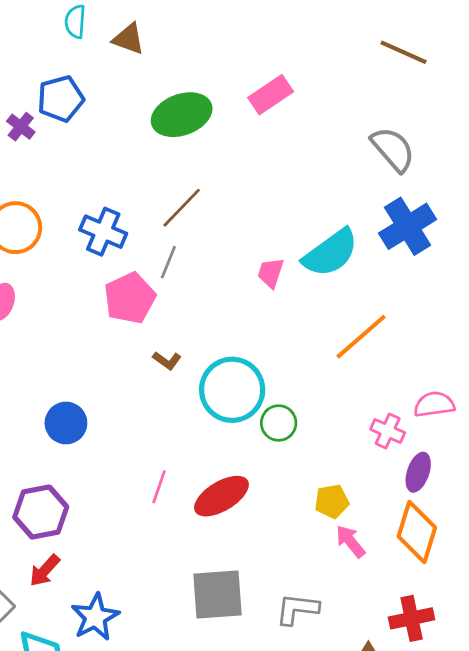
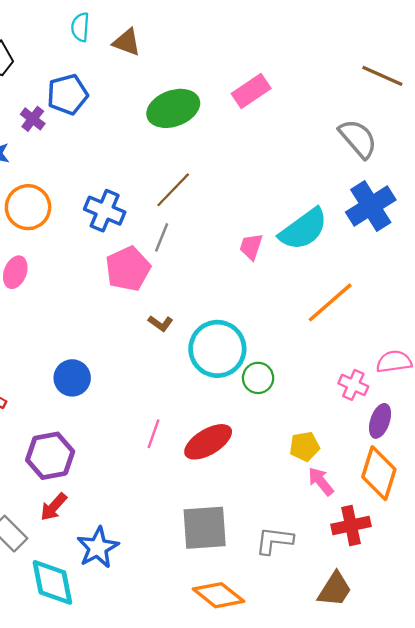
brown line: (404, 52) -> (382, 76), moved
red cross: (412, 618) -> (351, 525), moved

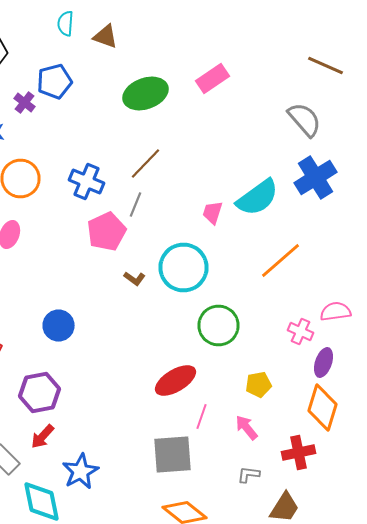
cyan circle: (217, 349) -> (184, 268), moved
green circle: (258, 378) -> (218, 326), size x1.5
pink line: (153, 434) -> (202, 416), moved
pink arrow: (321, 481) -> (246, 428), moved
gray L-shape: (274, 541) -> (248, 474), moved, size x0.7

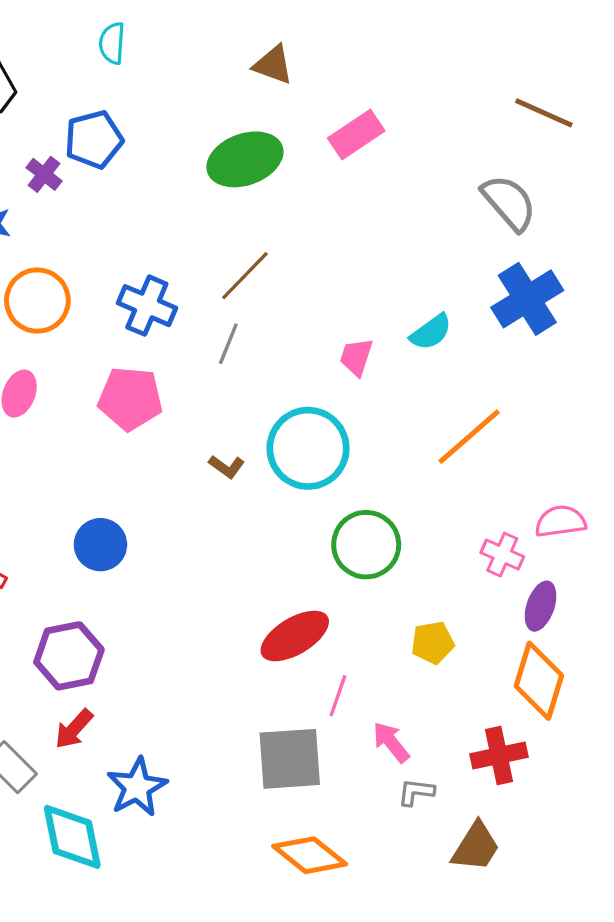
brown triangle: (106, 36) -> (273, 65), moved
cyan semicircle: (258, 198) -> (431, 332), size x0.6
pink pentagon: (106, 232) -> (130, 399), moved, turned 30
pink arrow: (246, 428) -> (391, 742), moved

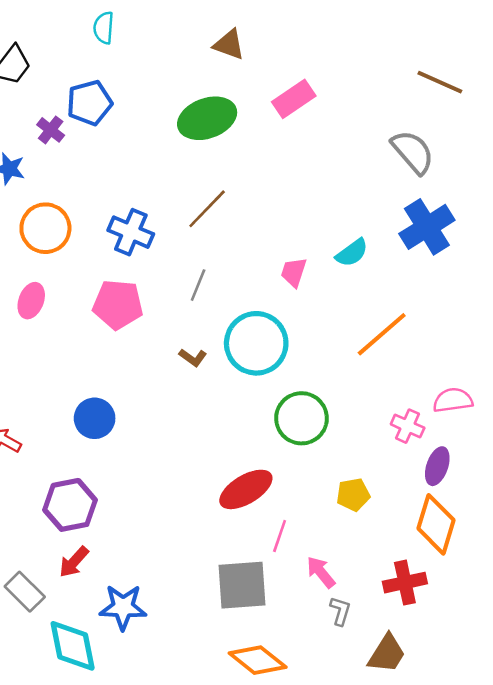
gray line: (228, 344) -> (198, 285), moved
blue star: (137, 787) -> (123, 607), turned 30
gray L-shape: (416, 792) -> (340, 611), turned 100

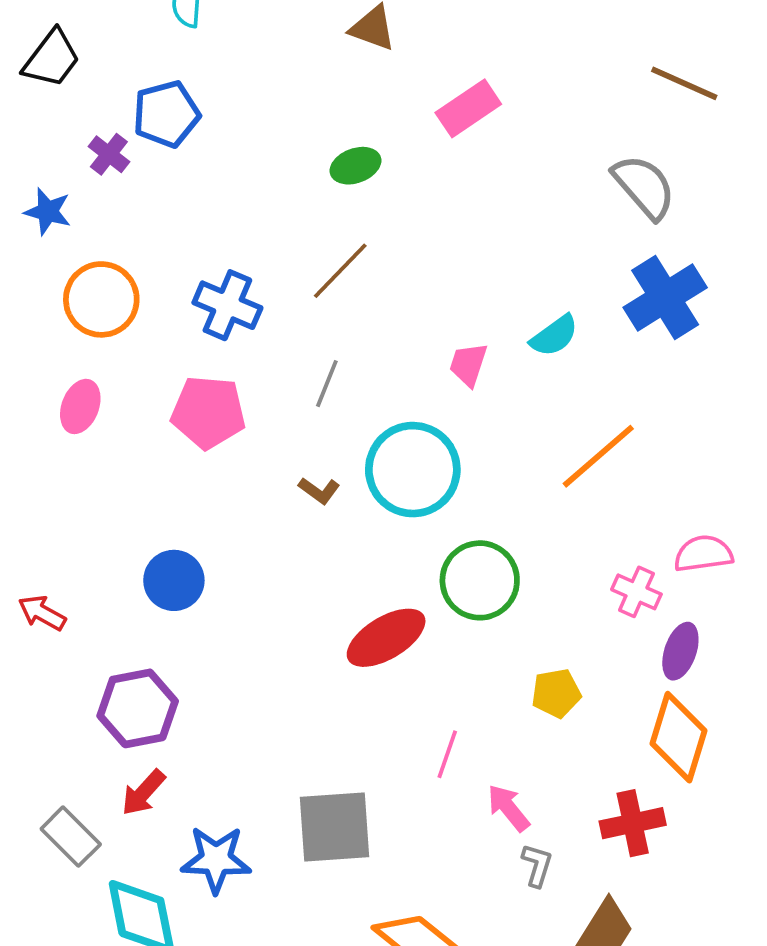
green ellipse: (207, 118) -> (355, 166), moved, size x0.6
red ellipse: (246, 489) -> (386, 638), moved
gray square: (242, 585) -> (334, 827), moved

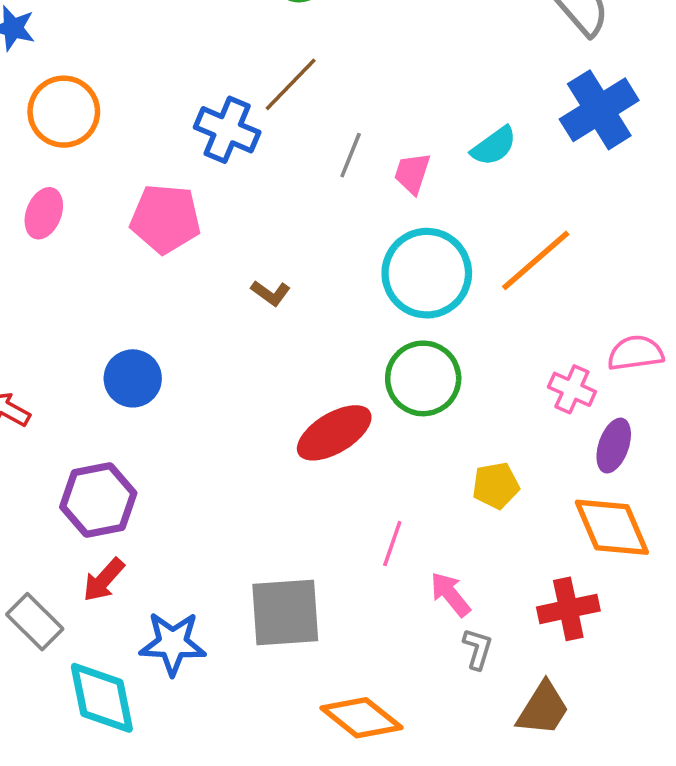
blue cross: (227, 305) -> (227, 130), moved
gray line: (327, 384) -> (351, 155), moved
cyan circle: (413, 470) -> (427, 273), moved
orange diamond: (679, 737) -> (612, 527), turned -40

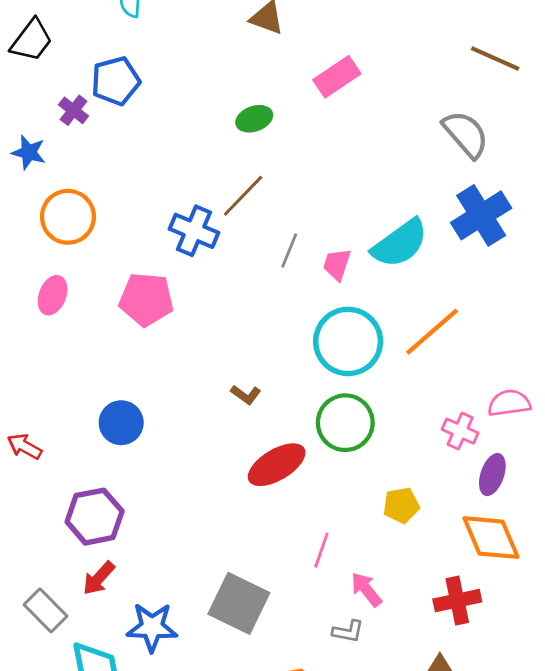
cyan semicircle: (494, 146) -> (400, 243), size x1.6
brown L-shape: (271, 293) -> (246, 395), moved
gray square: (285, 613) -> (239, 603), turned 30
gray L-shape: (478, 649) -> (348, 631), moved, turned 84

